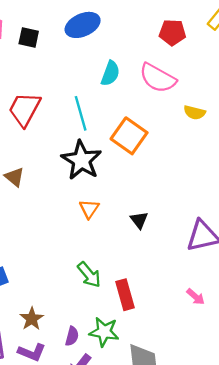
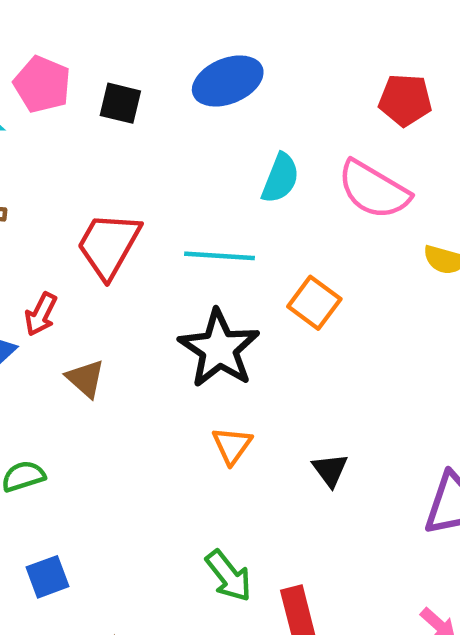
cyan line: (81, 113) -> (220, 256), turned -72
orange square: (129, 136) -> (314, 303), size x0.7

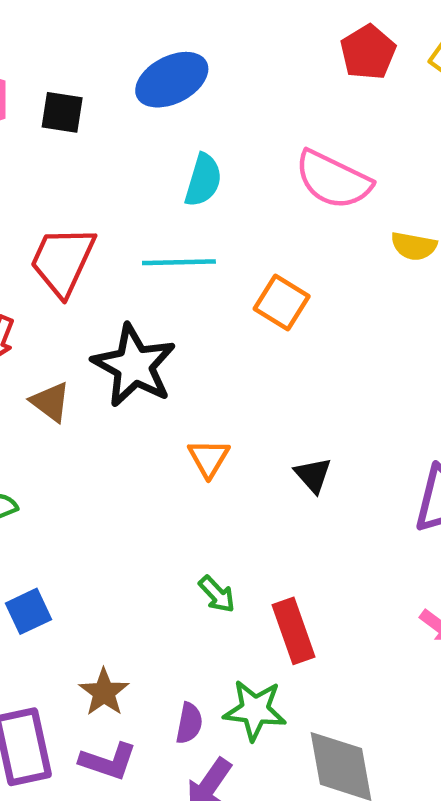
red pentagon: (405, 100) -> (368, 52), moved, turned -30
cyan semicircle: (280, 178) -> (203, 180), moved
black star: (219, 349) -> (134, 366), moved
green arrow: (229, 576) -> (217, 594), size x0.7

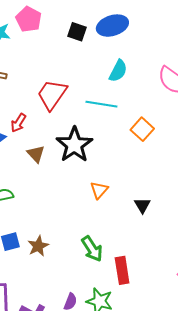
black square: (62, 112) -> (77, 32), moved
green arrow: (217, 594) -> (92, 249), size x1.5
brown star: (104, 692) -> (38, 246), moved

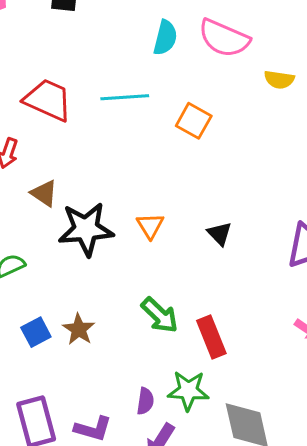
cyan semicircle: (118, 71) -> (165, 38), moved
red trapezoid: (52, 95) -> (48, 100), turned 92
black star: (74, 145) -> (86, 229), moved, turned -30

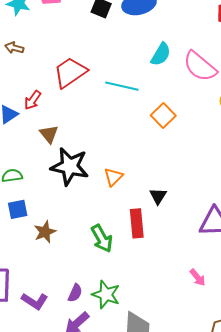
red trapezoid: (48, 100) -> (70, 73), turned -75
blue square: (36, 332) -> (18, 209), moved
red rectangle: (211, 337) -> (137, 223), moved

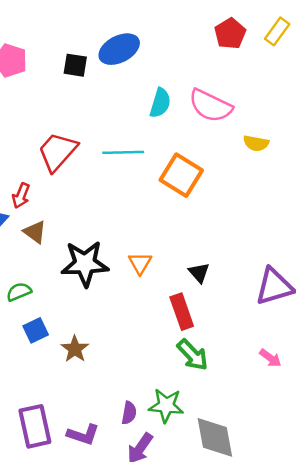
orange square: (163, 115) -> (181, 175), size x1.4
brown triangle: (49, 134) -> (35, 232), moved
green arrow: (102, 239) -> (192, 355), moved

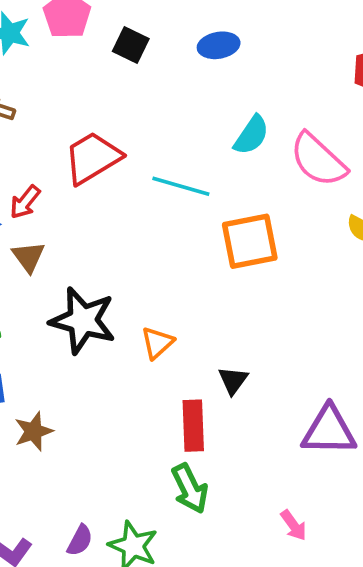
blue ellipse: (119, 49) -> (219, 45), size x0.7
black square: (75, 65) -> (131, 45), moved
orange square: (181, 175) -> (250, 241), turned 30

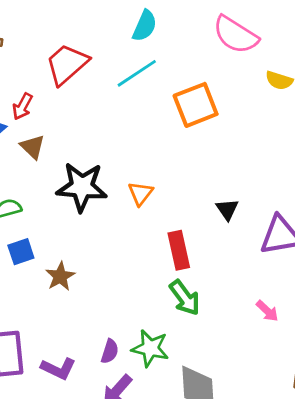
cyan semicircle: (251, 135) -> (145, 26), moved
cyan line: (181, 186) -> (137, 73), turned -39
black triangle: (233, 380) -> (227, 209), moved

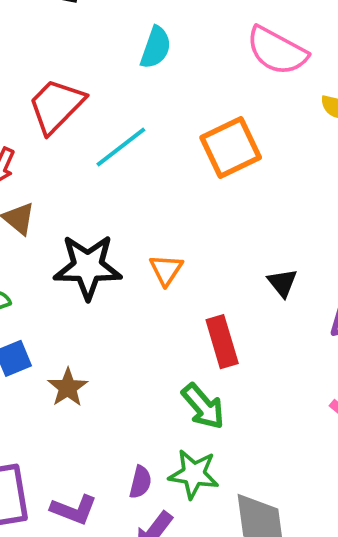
cyan line: (137, 73) -> (121, 147), moved
green arrow: (185, 298) -> (203, 406), moved

